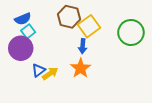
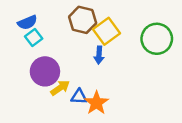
purple circle: (21, 48) -> (45, 71), moved
orange star: (81, 68) -> (96, 103), moved
blue triangle: (39, 70) -> (79, 97), moved, turned 40

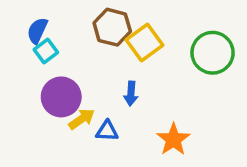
blue semicircle: (27, 22) -> (37, 31), turned 138
blue arrow: (99, 55) -> (131, 94), moved
orange star: (96, 103) -> (173, 139), moved

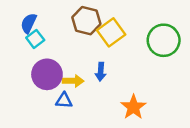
yellow arrow: (82, 119) -> (73, 81), moved, turned 36
blue triangle: (107, 131) -> (64, 101), moved

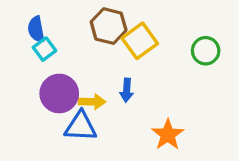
blue semicircle: (29, 23) -> (36, 29), turned -36
green circle: (164, 40) -> (206, 51), size x0.7
blue triangle: (64, 101) -> (81, 126), size x1.5

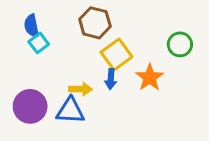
yellow square: (140, 41) -> (117, 55), moved
purple circle: (59, 93) -> (30, 106), moved
orange star: (168, 135) -> (150, 78), moved

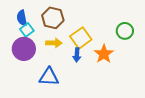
brown hexagon: (95, 23) -> (53, 18), moved
yellow arrow: (81, 89) -> (54, 43), moved
purple circle: (30, 106) -> (24, 49), moved

